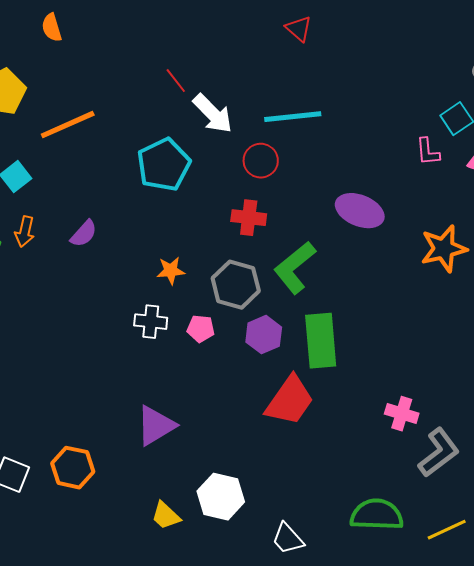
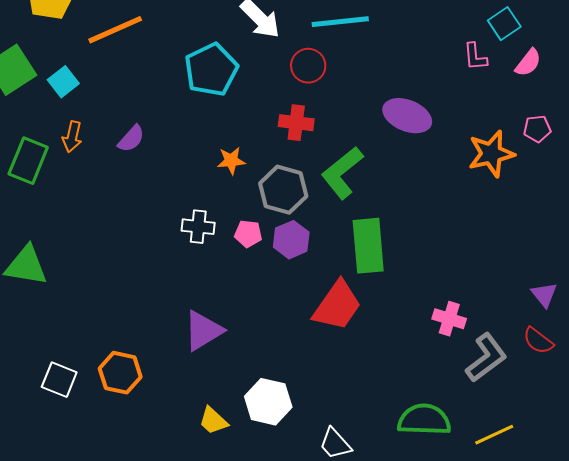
orange star: (171, 271) -> (231, 161), moved
purple hexagon: (264, 335) -> (291, 240), moved

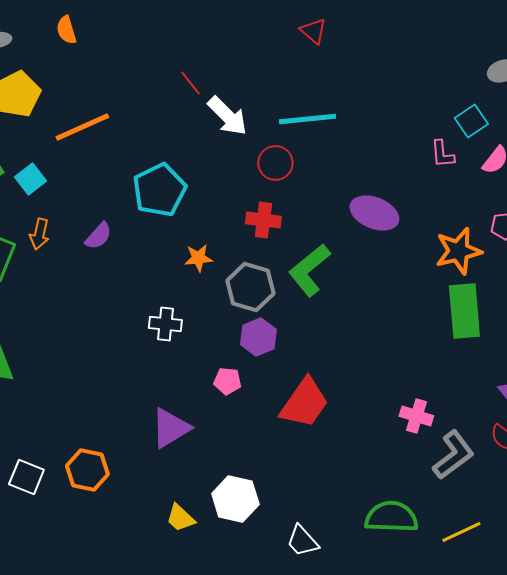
cyan pentagon: (211, 70) -> (159, 190), moved
pink pentagon: (248, 234) -> (227, 381), moved
green rectangle: (368, 246) -> (464, 311), moved

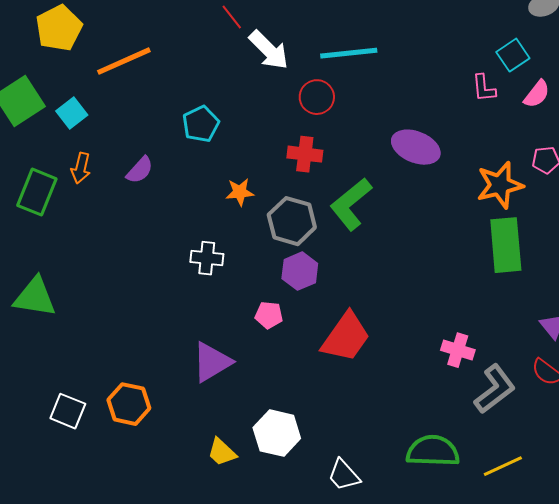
cyan pentagon: (159, 190) -> (201, 124), size x0.7

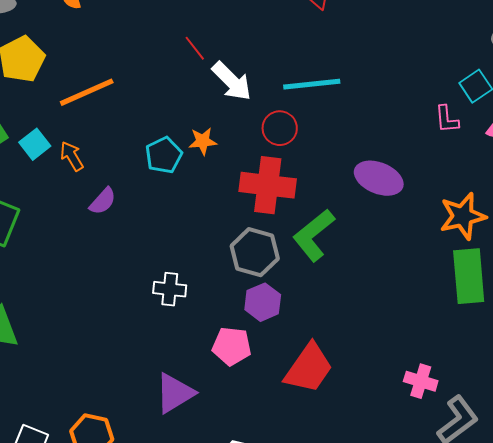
red cross: (305, 154) -> (268, 185), size x1.6
orange arrow: (81, 168) -> (72, 156), moved, turned 136
orange star: (240, 192) -> (203, 141), moved
pink pentagon: (269, 315) -> (232, 346), size x1.4

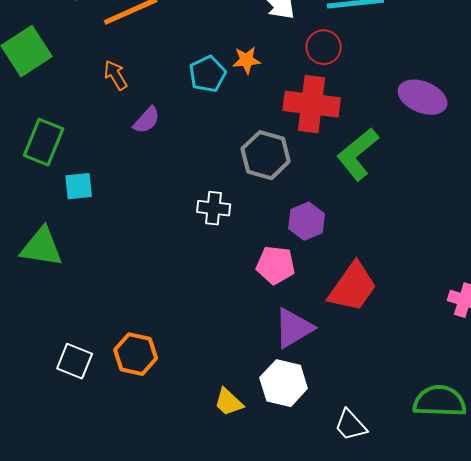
cyan square: (35, 144) -> (79, 186), moved, turned 32
gray hexagon: (255, 252) -> (266, 155), moved
purple triangle: (175, 393) -> (294, 328), moved

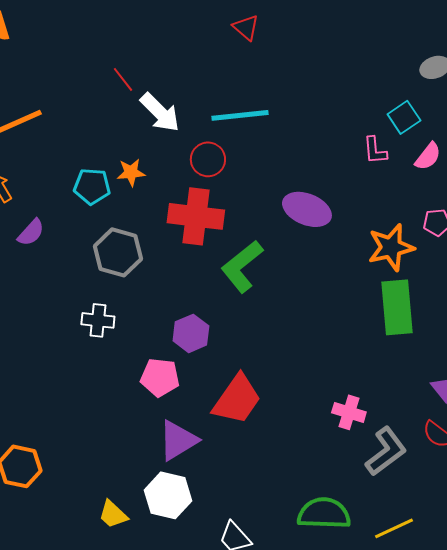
cyan pentagon: (208, 74) -> (92, 186), turned 30
gray hexagon: (266, 155) -> (118, 252), moved

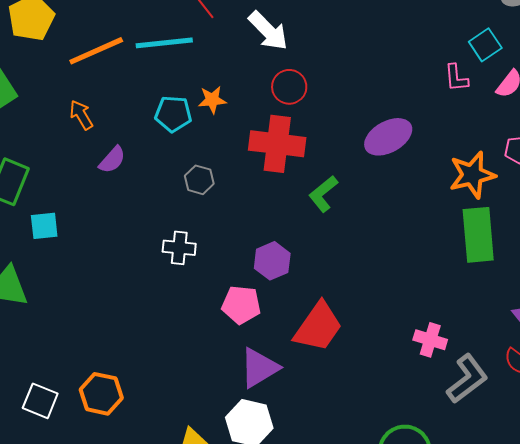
white arrow: (160, 112) -> (268, 31), moved
cyan line: (240, 115) -> (164, 43), moved
purple ellipse: (307, 209) -> (388, 137), turned -51
gray hexagon: (118, 252) -> (199, 180), size x0.6
green L-shape: (242, 266) -> (323, 194), size x0.7

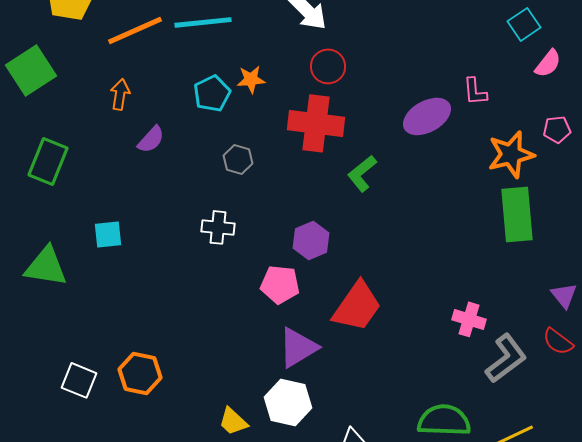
pink L-shape: (456, 78) -> (475, 91), moved
cyan pentagon: (173, 114) -> (212, 93), turned -30
orange arrow: (81, 115) -> (120, 94), turned 40
cyan square: (44, 226) -> (108, 234), moved

